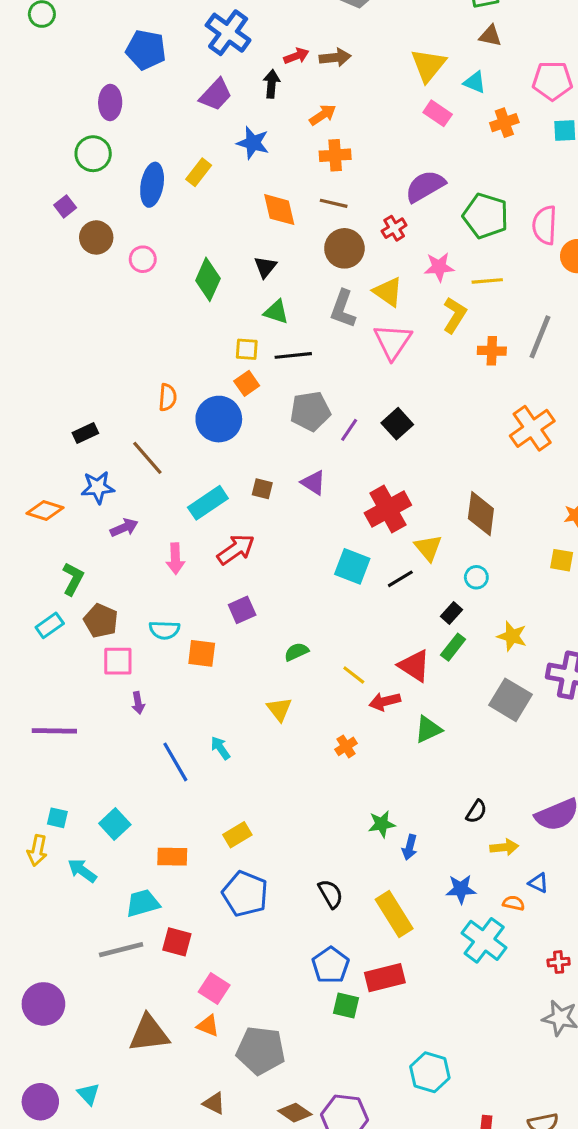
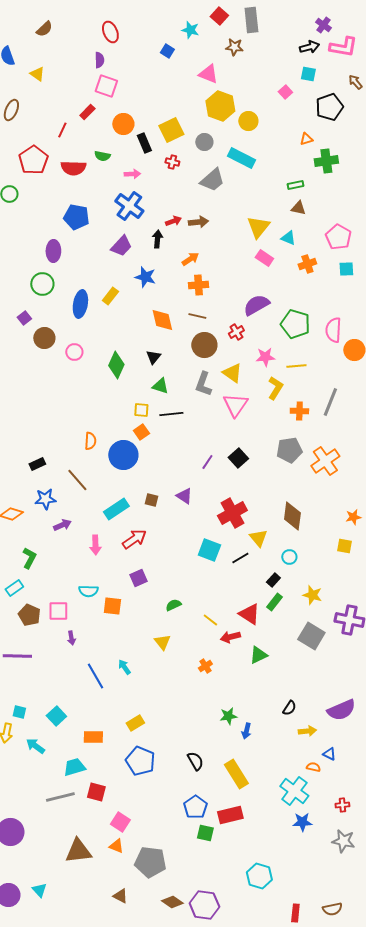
pink pentagon: (552, 81) -> (338, 237), turned 30
gray pentagon: (310, 411) -> (289, 450), moved
brown pentagon: (101, 621) -> (29, 615), moved
blue star: (461, 889) -> (302, 822), moved

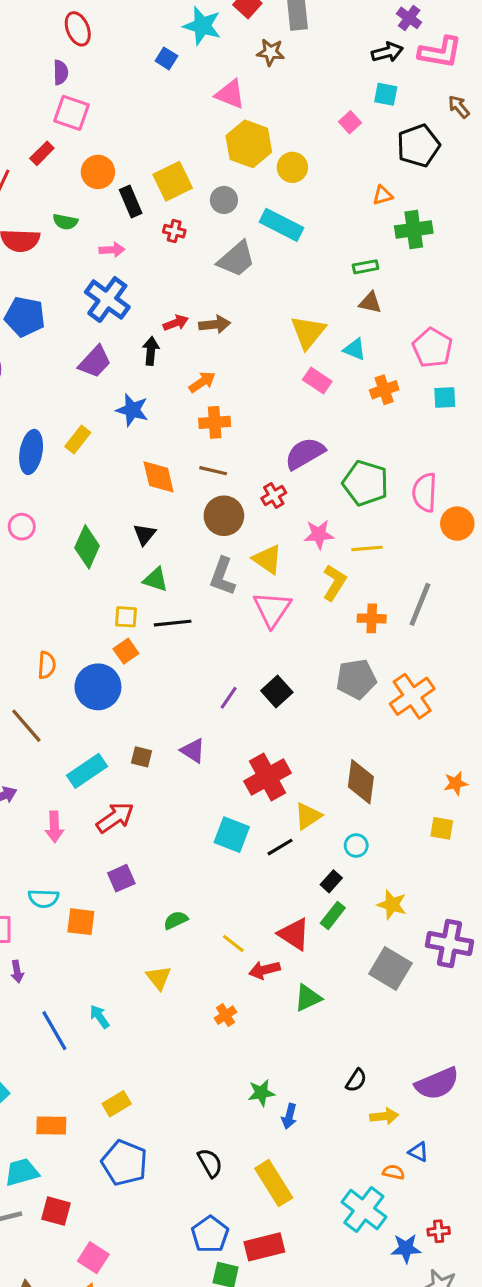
cyan star: (190, 30) -> (202, 26), size x1.4
yellow triangle: (258, 538) -> (308, 816), turned 36
blue star: (302, 822) -> (406, 1248), moved

